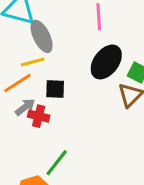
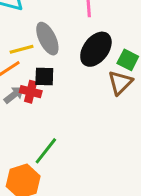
gray ellipse: (42, 36) -> (47, 39), moved
red cross: (39, 116) -> (31, 92), moved

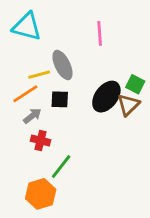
black ellipse: (96, 49) -> (106, 97), moved
red cross: (31, 92) -> (41, 140), moved

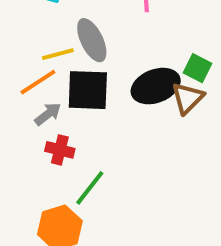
black ellipse: (106, 97) -> (156, 86), turned 32
black square: (60, 99) -> (88, 90), size x1.6

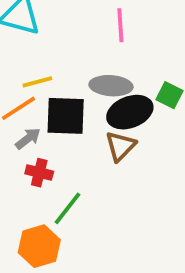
gray ellipse: (92, 40) -> (111, 86), moved, turned -60
brown triangle: (188, 98) -> (120, 146), moved

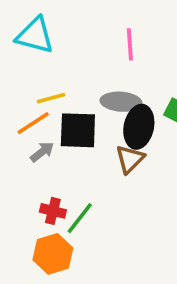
black ellipse: (130, 112) -> (139, 127), turned -57
red cross: (39, 173) -> (53, 211), moved

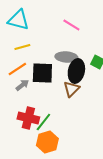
pink line: (130, 44) -> (71, 25), turned -54
yellow line: (51, 98) -> (22, 47), moved
red cross: (53, 211) -> (28, 118), size x1.5
orange hexagon: (53, 254) -> (47, 142), moved

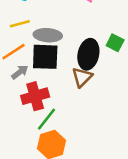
gray ellipse: (66, 57) -> (48, 35), moved
red cross: (28, 118) -> (35, 96), moved, turned -30

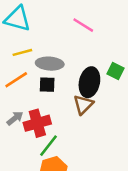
black square: (45, 57) -> (47, 85), size x0.6
gray arrow: (20, 72) -> (15, 118), moved

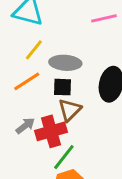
pink line: (83, 25) -> (104, 18), turned -45
yellow line: (22, 52) -> (34, 50), turned -36
brown triangle: (83, 105) -> (70, 110), moved

